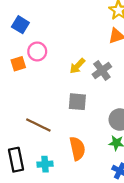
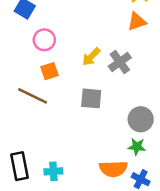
orange square: (18, 64) -> (49, 71), moved
brown line: (38, 125) -> (33, 96), moved
orange semicircle: (77, 149) -> (113, 169), moved, turned 100

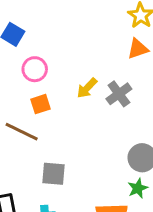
gray square: (91, 98) -> (54, 174), moved
green star: (137, 147) -> (138, 188), turned -30

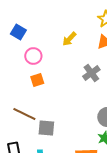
yellow arrow: (87, 88) -> (69, 39), moved
brown line: (22, 132) -> (24, 114), moved

